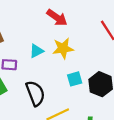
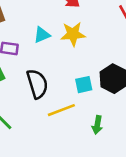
cyan square: (75, 79) -> (84, 85), moved

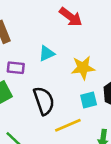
yellow star: (73, 34) -> (83, 68), moved

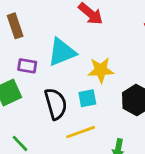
cyan triangle: (47, 53) -> (62, 52), size x1.6
cyan square: (89, 100) -> (87, 98), moved

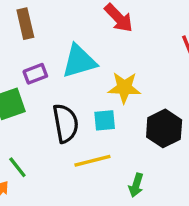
purple rectangle: (27, 66) -> (35, 74), turned -36

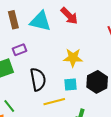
cyan triangle: (79, 61) -> (40, 21), moved, turned 30
cyan square: (105, 120) -> (71, 85), moved

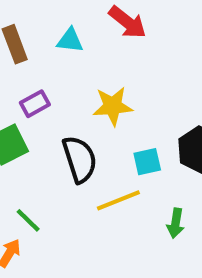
cyan triangle: (40, 21) -> (70, 40), size x0.6
yellow star: (73, 58) -> (113, 106), moved

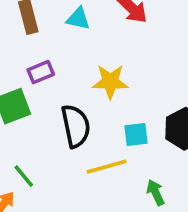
green arrow: (176, 223) -> (156, 192), turned 140

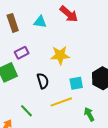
black semicircle: (76, 126) -> (43, 81), size x0.7
green line: (24, 176) -> (26, 111), moved

